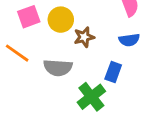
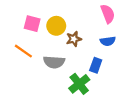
pink square: (29, 17) -> (32, 24), turned 35

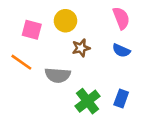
yellow circle: (56, 26) -> (65, 21), moved
blue semicircle: (108, 41) -> (121, 51), turned 32
blue rectangle: (96, 65) -> (121, 99), moved

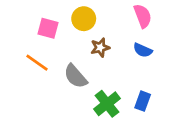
gray semicircle: (58, 75) -> (75, 76), turned 45

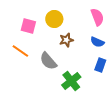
blue rectangle: (143, 101) -> (100, 65), moved

